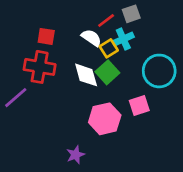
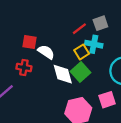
white semicircle: (91, 38) -> (46, 52), moved
cyan cross: (123, 39) -> (94, 44), turned 35
red cross: (40, 67) -> (24, 68), size x0.6

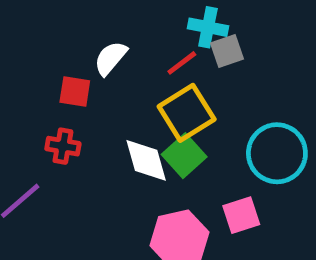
cyan cross: (94, 44) -> (208, 27), moved
white semicircle: (46, 52) -> (110, 58), moved, turned -84
yellow square: (82, 52) -> (187, 113), size x1.6

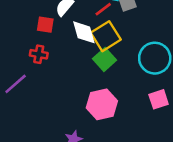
white diamond: (146, 160) -> (84, 32), moved
pink square: (241, 215) -> (159, 99), moved

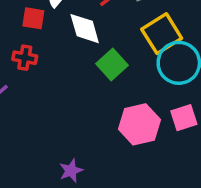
yellow square: (106, 36) -> (162, 34), moved
pink hexagon: (102, 104) -> (139, 124), moved

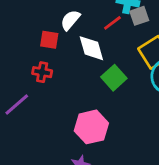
pink hexagon: (139, 124) -> (91, 127), moved

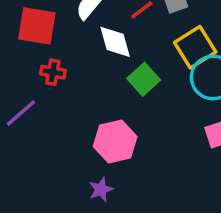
red square: (49, 40) -> (37, 26), moved, size x1.6

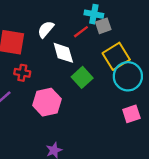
pink hexagon: (115, 142) -> (47, 102), moved

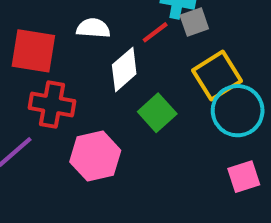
white semicircle: (46, 29) -> (93, 28), turned 54
white diamond: (63, 53) -> (124, 69), turned 65
red cross: (22, 73) -> (52, 104), size x1.5

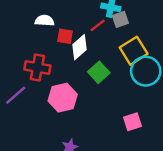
white semicircle: (93, 28) -> (45, 21), moved
red square: (33, 51) -> (65, 36), moved, size x0.6
pink square: (244, 177) -> (132, 122), moved

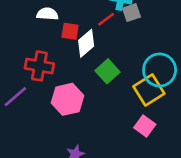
yellow square: (134, 51) -> (149, 90), moved
pink square: (132, 122) -> (145, 126), turned -36

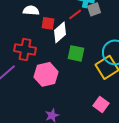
green square: (107, 71) -> (76, 53), turned -36
pink square: (145, 126) -> (101, 104), moved

